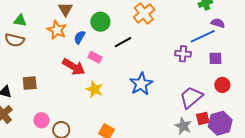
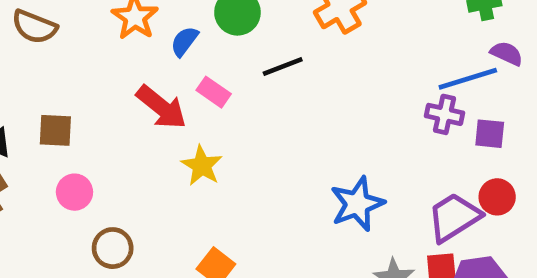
purple cross: (183, 54) -> (444, 114), moved
blue star: (141, 84) -> (357, 204), moved
purple trapezoid: (191, 97) -> (454, 217), moved
pink circle: (41, 120) -> (74, 192), moved

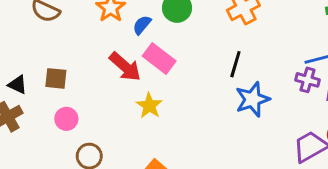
black line: (283, 66) -> (235, 64), moved, turned -55
pink rectangle: (214, 92) -> (159, 59), size x1.5
blue star: (357, 204) -> (253, 99), moved

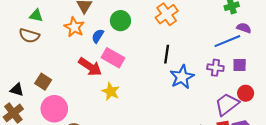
brown square: (56, 78) -> (43, 82), turned 35
purple cross: (307, 80) -> (215, 68), moved
pink circle: (66, 119) -> (54, 109), size x1.6

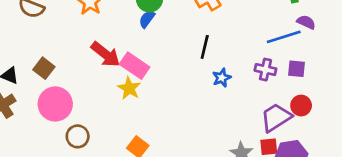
blue semicircle: (98, 36) -> (147, 19), moved
pink rectangle: (113, 58) -> (135, 66), moved
blue star: (182, 77) -> (222, 78), size x0.6

